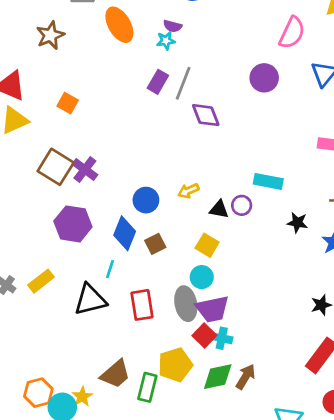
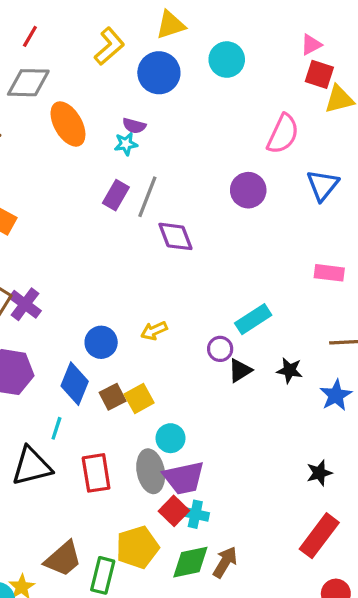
cyan rectangle: (268, 181) -> (253, 319), turned -44
black triangle: (219, 209) -> (240, 370), moved, turned -42
yellow square: (207, 245) -> (139, 398), moved, turned 30

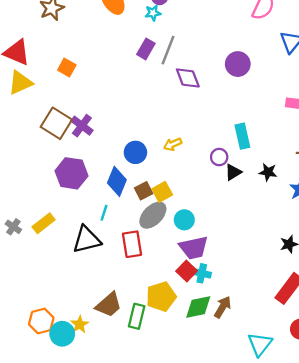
purple circle: (248, 190) -> (238, 64), moved
cyan rectangle: (253, 319) -> (242, 136), turned -70
gray ellipse: (151, 471) -> (153, 215), moved, turned 56

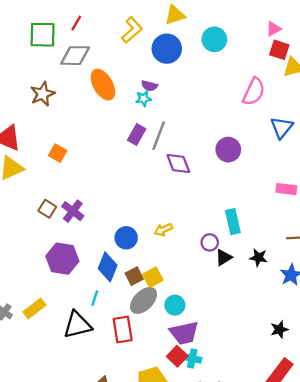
brown square: (56, 123) -> (47, 209), size x0.6

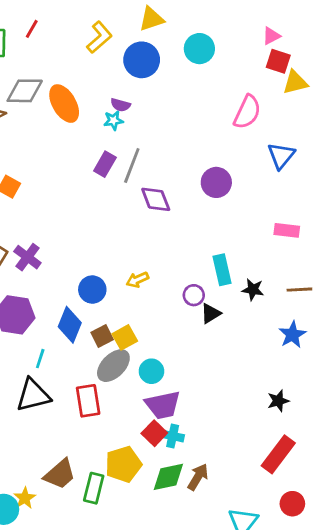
gray diamond: (75, 56) -> (25, 91), moved
black star: (258, 258) -> (253, 290), moved
cyan line: (95, 298) -> (40, 359), moved

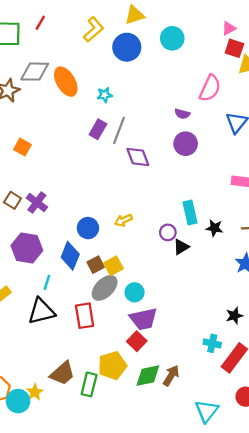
purple semicircle: (120, 105) -> (182, 114), moved
cyan cross: (173, 436) -> (212, 343), moved

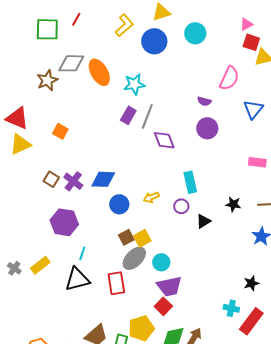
cyan star: (105, 95) -> (134, 84), size x1.5
cyan rectangle: (190, 212) -> (190, 182), moved
purple circle: (168, 232) -> (181, 206), moved
blue diamond: (70, 256) -> (103, 179), moved, turned 70

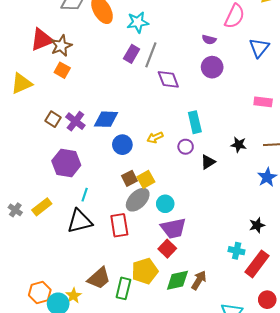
brown star: (47, 80) -> (61, 46), moved
red triangle: (17, 118) -> (42, 40), moved, turned -45

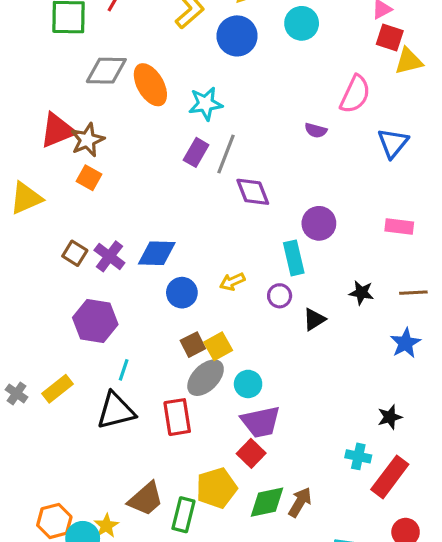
purple circle: (212, 67) -> (319, 223), moved

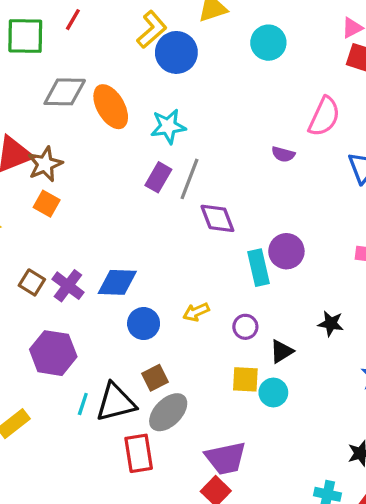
blue circle: (237, 36) -> (176, 52), moved
cyan rectangle: (294, 258) -> (259, 268), moved
yellow square: (218, 346) -> (245, 379), moved, turned 32
cyan circle: (248, 384) -> (273, 393), moved
black triangle: (116, 411) -> (116, 402), moved

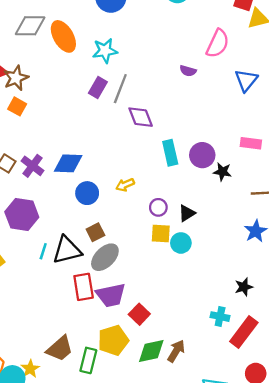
purple circle: (286, 251) -> (202, 155), moved
black star: (331, 324) -> (222, 172), moved
purple circle: (245, 327) -> (158, 207), moved
purple trapezoid: (226, 458) -> (111, 295), moved

